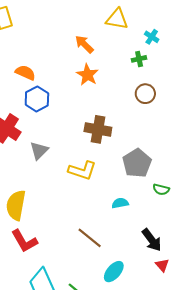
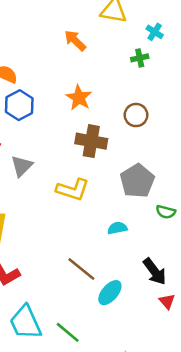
orange star: (87, 75) -> (79, 98), moved
brown circle: (145, 94) -> (136, 115), moved
cyan ellipse: (114, 272) -> (110, 293), moved

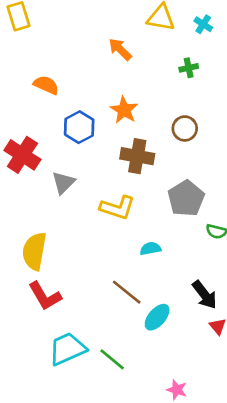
cyan cross: (155, 32) -> (203, 24), moved
blue hexagon: (19, 105) -> (79, 127), moved
cyan semicircle: (117, 228) -> (150, 249), moved
cyan trapezoid: (25, 322) -> (67, 349), turned 90

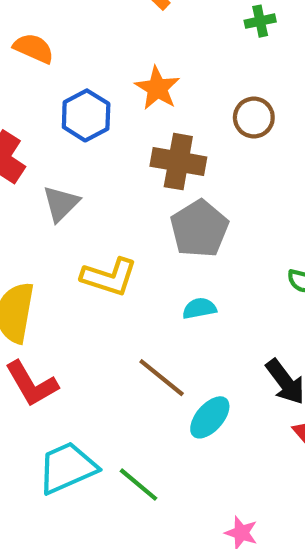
gray pentagon: (186, 198) -> (199, 229), moved
yellow L-shape: (117, 208) -> (109, 277), moved

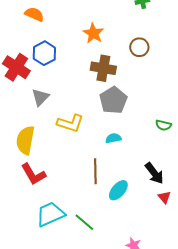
blue hexagon: (86, 115) -> (44, 53), moved
gray triangle: (61, 204) -> (40, 97), moved
brown line: (162, 378) -> (95, 171), turned 50

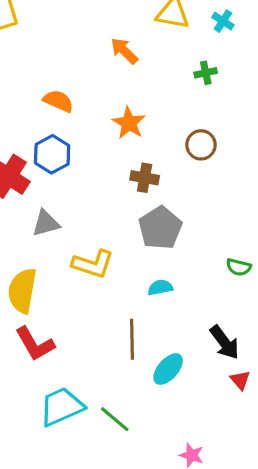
orange semicircle: (34, 14) -> (58, 101), moved
brown cross: (103, 68) -> (145, 178), size x0.7
gray triangle: (40, 97) -> (46, 223), turned 30

